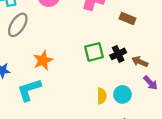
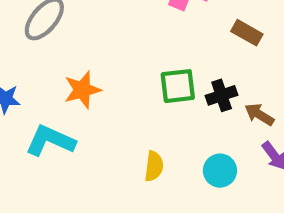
cyan L-shape: (29, 90) -> (50, 141), turned 35
yellow semicircle: (102, 96) -> (154, 166), moved

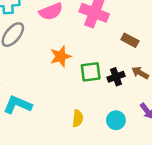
orange star: (82, 90) -> (61, 56), moved
brown arrow: (259, 115) -> (140, 73), moved

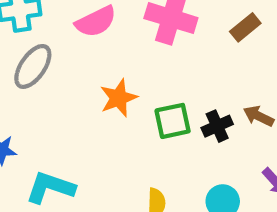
brown rectangle: (130, 40) -> (245, 27), moved, turned -63

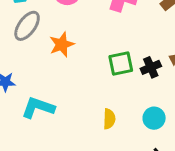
orange star: (118, 98) -> (62, 44), moved

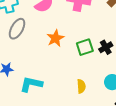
orange star: (62, 44) -> (55, 38), moved

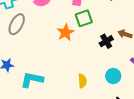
orange star: (55, 38) -> (65, 32), moved
green square: (85, 47) -> (84, 18), moved

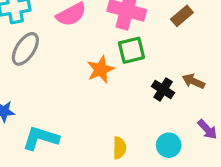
black cross: (106, 41) -> (163, 90), turned -32

